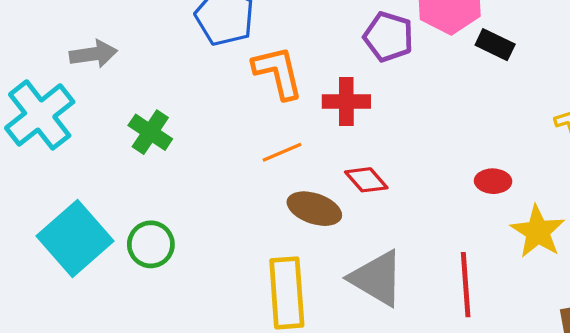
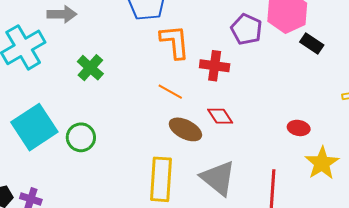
orange line: (282, 152) -> (170, 92), turned 45

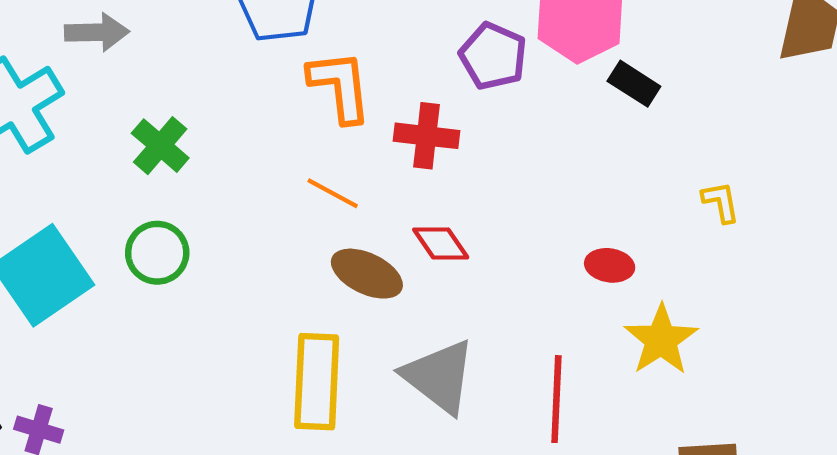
green circle: (81, 137) -> (157, 253), moved

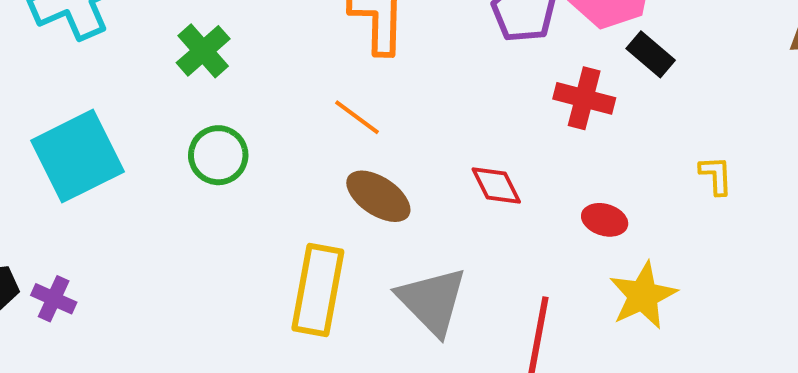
red cross: (427, 136) -> (584, 98), moved
red diamond: (441, 243) -> (496, 185), moved
green circle: (157, 253) -> (218, 155), moved

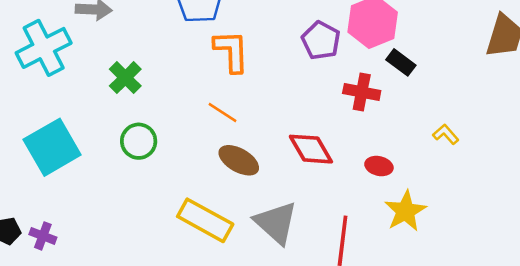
yellow L-shape: (716, 175) -> (446, 134), turned -35
red diamond: (496, 185) -> (311, 149), size x1.4
yellow rectangle: (318, 290) -> (205, 220), turned -68

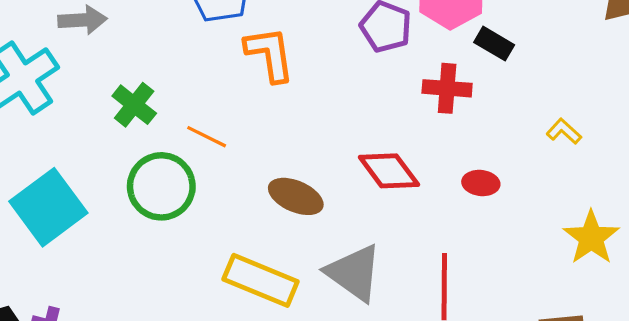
orange line: (223, 113) -> (207, 137), moved
green circle: (139, 141) -> (161, 186), size x1.4
yellow star: (405, 211) -> (591, 238), moved

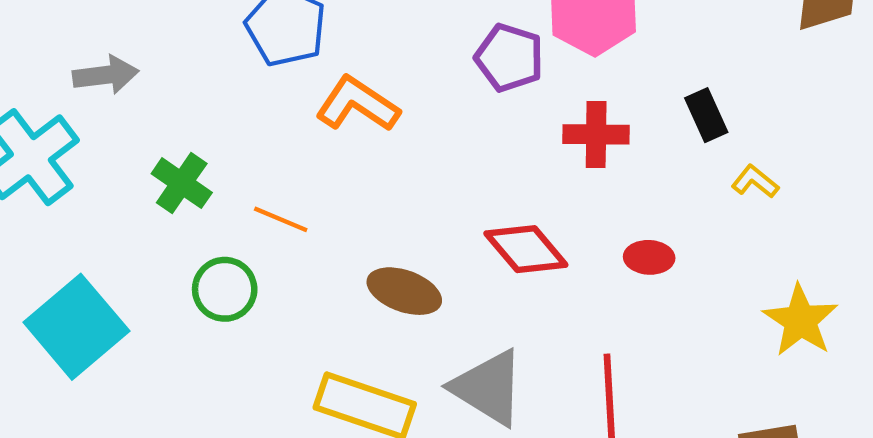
black rectangle: (494, 44) -> (706, 115), moved, turned 39
orange L-shape: (270, 54) -> (357, 104), turned -44
green circle: (161, 186) -> (225, 289), size x0.7

